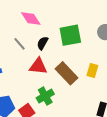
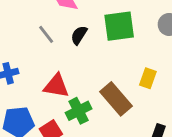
red triangle: (38, 66) -> (56, 86), moved
brown rectangle: (66, 73) -> (116, 99), moved

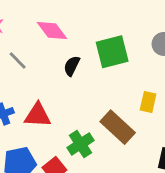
gray line: (46, 34) -> (18, 60), moved
red triangle: (56, 86) -> (38, 115), moved

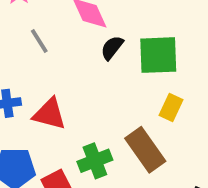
black semicircle: (72, 66) -> (112, 48), moved
yellow rectangle: (148, 102) -> (171, 107), moved

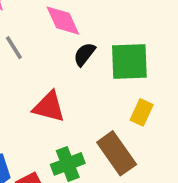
red triangle: (49, 114) -> (49, 107), moved

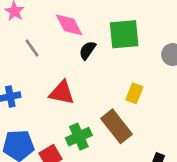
green square: (129, 61) -> (124, 34), moved

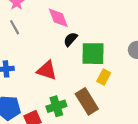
green square: (124, 34) -> (93, 54), moved
gray line: (32, 48) -> (15, 27), moved

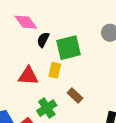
yellow rectangle: (104, 77) -> (55, 70), moved
brown rectangle: (87, 101) -> (75, 95), size x0.6

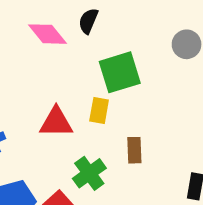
black semicircle: (43, 40) -> (88, 21), moved
brown rectangle: (75, 95) -> (134, 150), turned 48

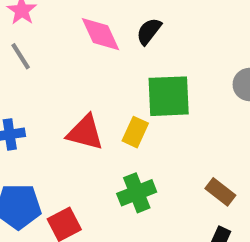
brown rectangle: (134, 150) -> (220, 192), moved, turned -65
green cross: (89, 173) -> (137, 193), moved

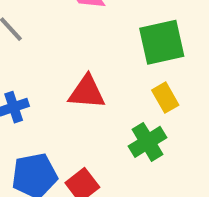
yellow rectangle: (135, 132) -> (165, 98), moved, turned -44

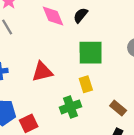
red triangle: (87, 92) -> (42, 72), turned -30

